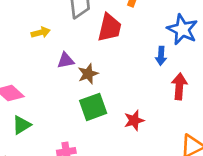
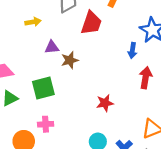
green square: (93, 107) -> (43, 88), moved

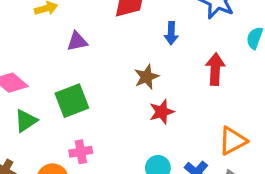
blue arrow: (132, 51) -> (171, 33), moved
brown star: (70, 60) -> (147, 77), moved

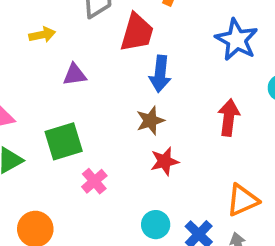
blue arrow: (171, 33) -> (160, 74), moved, size x1.4
pink cross: (81, 152) -> (94, 181), moved, turned -35

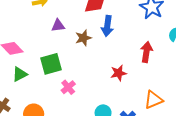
brown star: (150, 121) -> (83, 38), moved
red star: (165, 161) -> (119, 73), moved

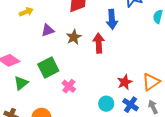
blue arrow: (107, 26) -> (112, 19), moved
red arrow: (146, 52) -> (99, 43), moved
red star: (119, 73) -> (125, 82), moved

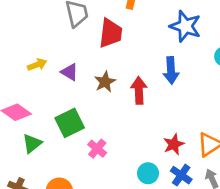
yellow arrow: (26, 12) -> (37, 65), moved
blue arrow: (112, 19) -> (171, 70), moved
purple triangle: (48, 30) -> (70, 72), turned 48

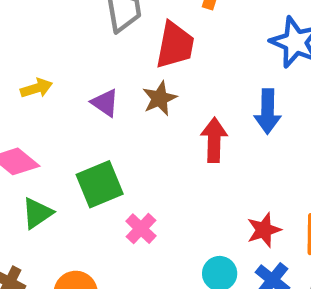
yellow arrow: (37, 65) -> (36, 88), moved
brown star: (105, 82) -> (160, 98), moved

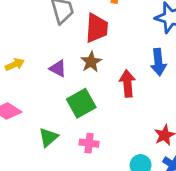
green square: (100, 184) -> (81, 103), moved
green triangle: (37, 213) -> (48, 137), moved
pink cross: (141, 229) -> (89, 143), turned -30

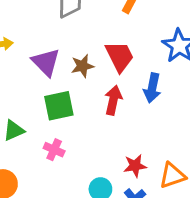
red trapezoid: (97, 28) -> (120, 56), moved, turned -48
purple triangle: (58, 69) -> (46, 62), size x1.5

